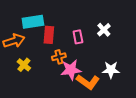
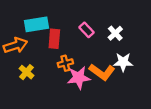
pink rectangle: (78, 37) -> (86, 30), moved, turned -32
white star: (111, 70) -> (123, 62), moved
orange L-shape: (88, 82) -> (102, 72), moved

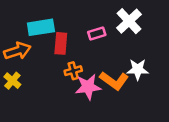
pink rectangle: (86, 30) -> (97, 33), turned -64
white cross: (115, 33) -> (129, 21), moved, size x1.5
yellow cross: (27, 72) -> (12, 81), moved

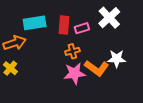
red rectangle: (61, 43) -> (64, 25), moved
orange cross: (73, 71) -> (72, 51), moved

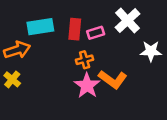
white star: (117, 59) -> (151, 51), moved
pink star: (75, 73) -> (87, 86), turned -30

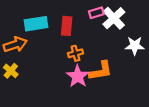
pink rectangle: (96, 33) -> (96, 13), moved
orange L-shape: (113, 79) -> (101, 71), turned -45

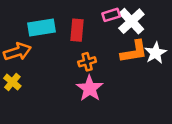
white star: (135, 46) -> (156, 53), turned -30
orange L-shape: (101, 71) -> (134, 52), moved

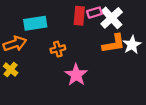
red rectangle: (77, 30) -> (79, 16), moved
orange cross: (87, 62) -> (58, 49), moved

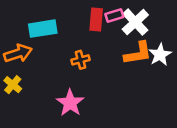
orange cross: (58, 49) -> (81, 60), moved
pink star: (76, 75) -> (70, 103), moved

